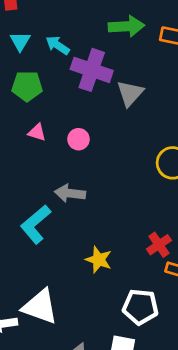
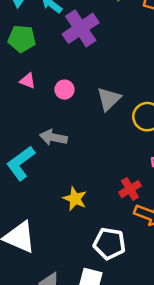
purple cross: (92, 70) -> (81, 28), turned 33
gray triangle: (130, 93) -> (109, 99), moved

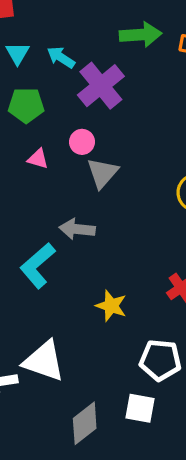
pink circle: (64, 90) -> (82, 142), moved
gray triangle: (109, 99) -> (102, 173), moved

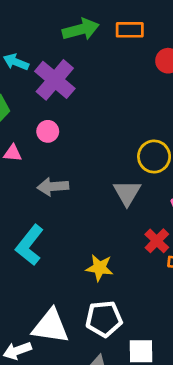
gray triangle: (102, 173) -> (127, 193), moved
gray arrow: (77, 229) -> (53, 187), moved
white pentagon: (160, 360) -> (104, 319), moved

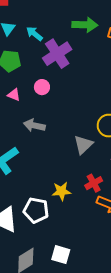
yellow star: (100, 268) -> (61, 191), moved, turned -30
white pentagon: (104, 319) -> (36, 210), moved

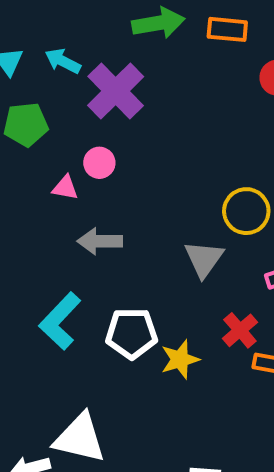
pink triangle: (14, 95) -> (65, 188), moved
white pentagon: (36, 210) -> (132, 333), moved

